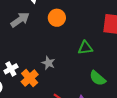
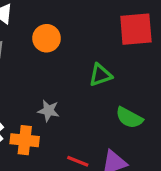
orange cross: (30, 78) -> (25, 140), turned -30

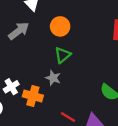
green triangle: (100, 75) -> (63, 55), moved, turned -30

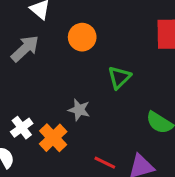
green triangle: (63, 55) -> (119, 77), moved
orange cross: (33, 96) -> (53, 138), turned 36

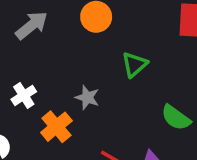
white cross: (22, 128) -> (24, 95), moved

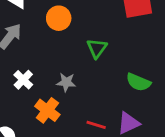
white cross: (24, 95) -> (23, 80), moved

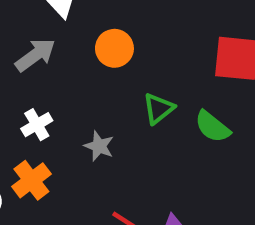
green semicircle: (138, 82) -> (212, 127), moved
orange cross: (47, 110) -> (31, 180), moved

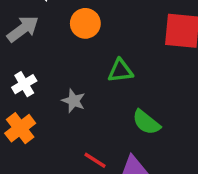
green triangle: (158, 109) -> (120, 71), turned 32
green semicircle: (212, 127) -> (146, 122), moved

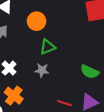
green triangle: (120, 71) -> (47, 47), moved

